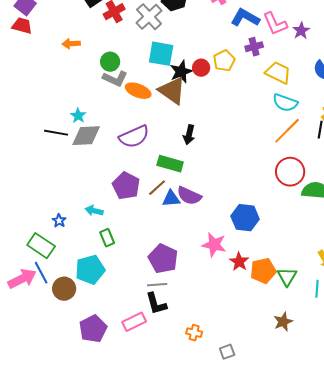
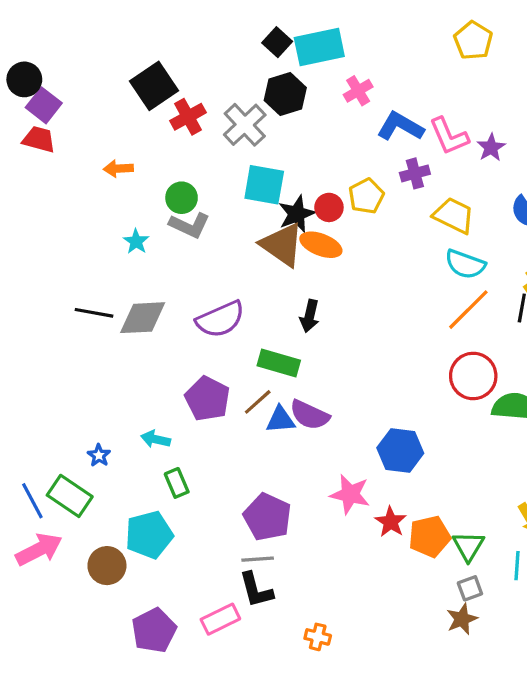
orange ellipse: (138, 91) -> (321, 245), moved
cyan star: (78, 116) -> (136, 241), moved
blue line: (41, 273) -> (32, 501), moved
gray square: (227, 352) -> (470, 588), moved

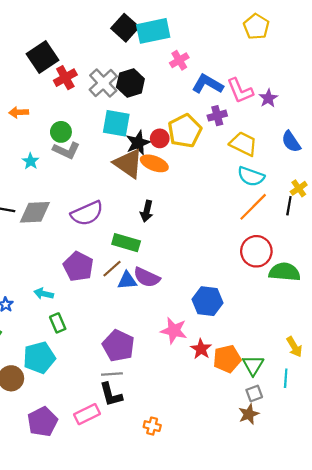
black square: (277, 42) -> (125, 28), size x1.4
black hexagon: (285, 94) -> (130, 83), moved
yellow pentagon: (366, 196) -> (185, 131), size x1.4

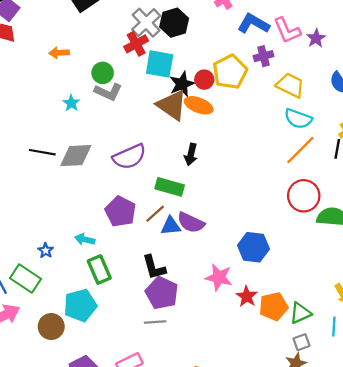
red cross: (65, 78) -> (136, 44), moved
green rectangle: (58, 323) -> (99, 270), size x1.4
green triangle: (253, 365) -> (300, 313), turned 35
black L-shape: (111, 395) -> (154, 267), moved

